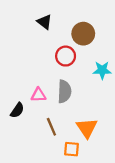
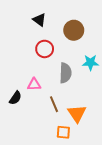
red circle: (66, 56) -> (45, 49), moved
gray semicircle: (64, 91) -> (65, 73), moved
brown line: (51, 127) -> (54, 104), moved

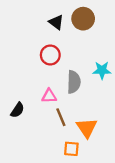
black triangle: (39, 20) -> (56, 22), moved
brown circle: (74, 30) -> (83, 19), moved
pink triangle: (34, 84) -> (49, 96), moved

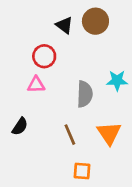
red circle: (50, 55) -> (44, 56), moved
pink triangle: (49, 96) -> (36, 85), moved
orange triangle: (87, 128) -> (109, 133), moved

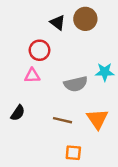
gray semicircle: (85, 94) -> (76, 84), turned 75
brown line: (70, 135) -> (62, 120), turned -54

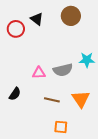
black triangle: (58, 22) -> (37, 19), moved
red circle: (40, 50) -> (16, 29), moved
pink triangle: (32, 76) -> (39, 73), moved

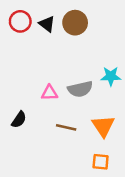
brown circle: (71, 16) -> (75, 23), moved
red circle: (16, 29) -> (20, 21), moved
orange square: (61, 127) -> (101, 162), moved

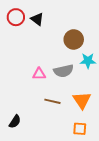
brown circle: (75, 23) -> (74, 39), moved
black semicircle: (19, 120) -> (15, 122), moved

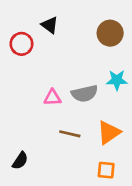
red circle: (16, 17) -> (21, 44), moved
brown circle: (74, 39) -> (110, 33), moved
orange triangle: (82, 100) -> (109, 132), turned 30

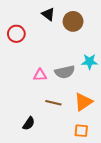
black triangle: (50, 25) -> (48, 14), moved
brown circle: (110, 33) -> (73, 21), moved
black semicircle: (20, 161) -> (29, 123), moved

